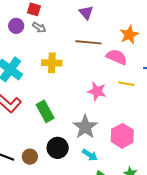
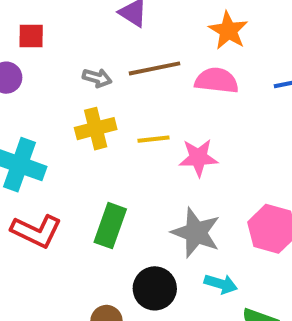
gray arrow: (39, 27) -> (97, 78), moved
yellow line: (126, 84) -> (154, 139), moved
green rectangle: (45, 111) -> (110, 226), turned 65

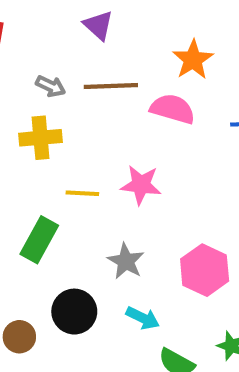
yellow line: (154, 139) -> (82, 193), moved
gray star: (196, 233) -> (126, 261), size x0.7

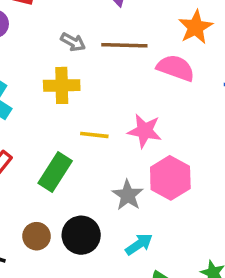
pink hexagon: (205, 270) -> (170, 178), moved
cyan arrow: (143, 318) -> (139, 244), turned -64
brown circle: (19, 337) -> (37, 236), moved

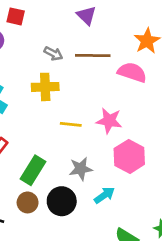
green rectangle: (55, 172) -> (33, 170), moved
gray star: (128, 195) -> (81, 169), moved, turned 30
cyan arrow: (139, 244) -> (104, 195), moved

